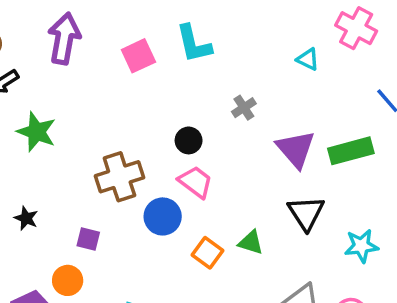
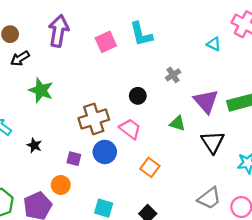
pink trapezoid: (195, 182) -> (130, 129), moved
blue circle: (163, 216) -> (105, 152), moved
green triangle: (251, 242) -> (177, 123), moved

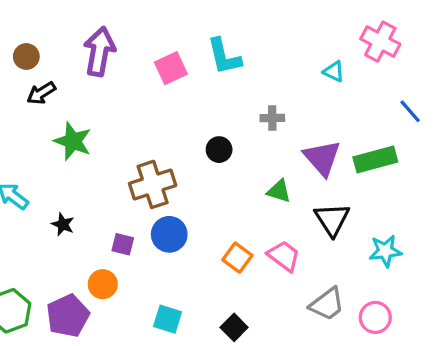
gray cross: (173, 75) -> (272, 118), turned 32
pink trapezoid: (130, 129) -> (284, 256), moved

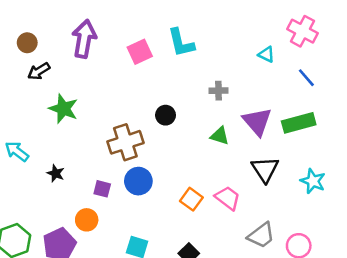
blue line: (410, 111) -> (306, 78), moved
black circle: (219, 150) -> (166, 115), moved
green triangle: (279, 191) -> (220, 136), moved
cyan star: (385, 251) -> (313, 181), moved, turned 30

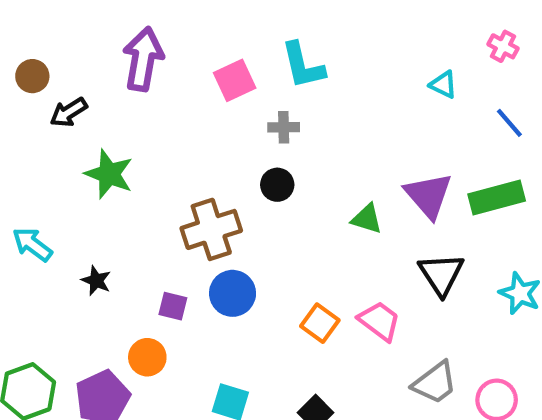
pink cross: (303, 31) -> (503, 46), size x0.6
brown circle: (27, 43) -> (32, 76), moved
gray cross: (219, 91) -> (284, 127), moved

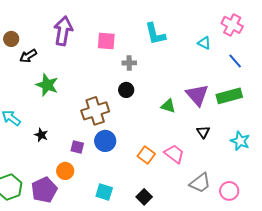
pink cross: (503, 46) -> (232, 25), size x1.5
cyan L-shape: (303, 65) -> (155, 34), moved
pink square: (235, 80) -> (106, 41), turned 30
black triangle: (441, 274) -> (203, 132), size x0.6

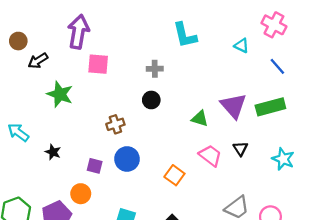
pink square: (106, 41) -> (98, 64), moved
brown cross: (95, 111) -> (115, 124), size x0.6
pink trapezoid: (174, 154) -> (210, 156), moved

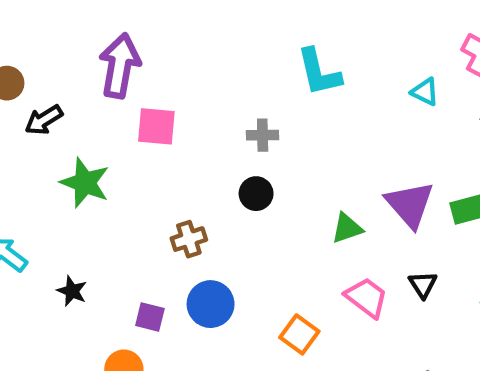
green triangle: (200, 119) -> (347, 228), turned -36

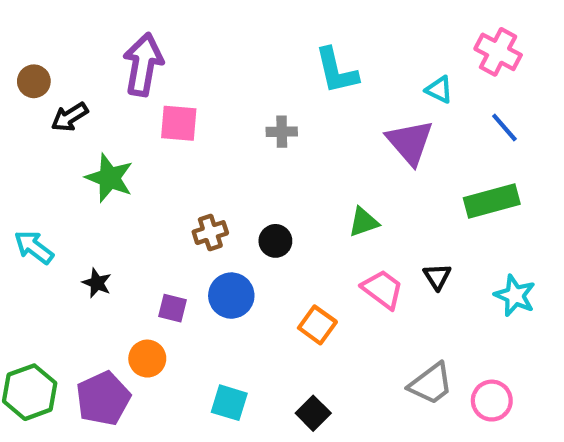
black circle: (256, 194) -> (275, 241), moved
purple triangle: (410, 204) -> (410, 142), moved

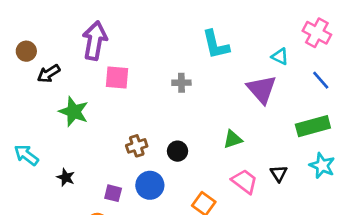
cyan star: (515, 296) -> (322, 166), moved

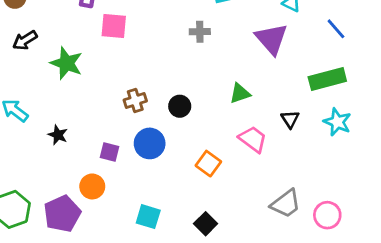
black arrow: (49, 74) -> (25, 40), moved
gray cross: (181, 83) -> (200, 32), moved
black triangle: (279, 173) -> (290, 119), moved

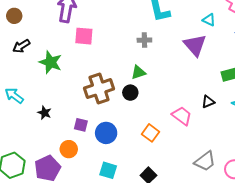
green triangle: (240, 93) -> (138, 72), moved
brown cross: (135, 100) -> (99, 89), size x1.8
black triangle: (290, 119) -> (208, 102), turned 40
blue circle: (150, 143) -> (106, 133), moved

